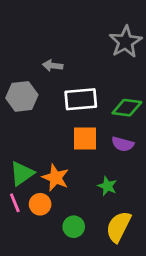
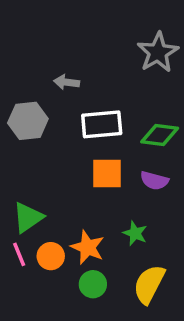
orange star: (55, 178) -> (88, 247), moved

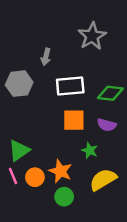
gray star: (158, 52) -> (92, 36), moved
gray arrow: (67, 82) -> (46, 57), turned -84
green star: (135, 233) -> (90, 150), moved
yellow semicircle: (149, 284) -> (103, 180), moved, turned 32

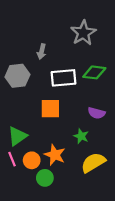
green diamond: (110, 93) -> (94, 72), moved
orange square: (74, 120) -> (50, 109), moved
green circle: (64, 197) -> (45, 178), moved

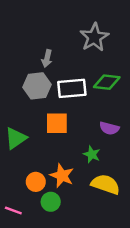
gray hexagon: (17, 76) -> (37, 86), moved
green triangle: (17, 136) -> (16, 138), moved
pink line: (12, 159) -> (13, 210), moved, turned -48
yellow semicircle: (93, 162) -> (105, 184), turned 50

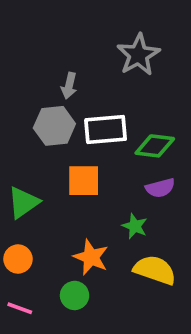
green diamond: (107, 82) -> (155, 146), moved
purple semicircle: (109, 128) -> (160, 188), turned -30
orange circle: (36, 182) -> (18, 259), moved

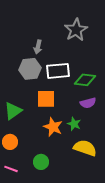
orange star: (91, 257) -> (53, 127), moved

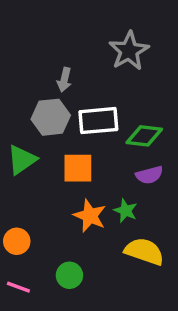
green triangle: (13, 111) -> (22, 160), moved

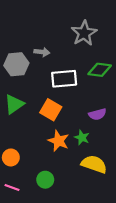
gray arrow: (64, 80) -> (42, 52), turned -96
gray hexagon: (51, 117) -> (16, 64), moved
green diamond: (144, 136) -> (100, 70), moved
orange square: (78, 168) -> (51, 110), turned 30

